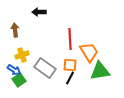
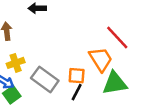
red line: (70, 39) -> (117, 38), moved, turned -40

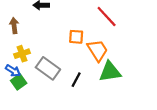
red line: (117, 38) -> (107, 17), moved
orange square: (77, 76) -> (76, 37), moved

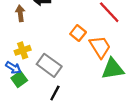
brown arrow: (14, 26) -> (20, 13), moved
orange square: (76, 37) -> (78, 33), turned 35
black line: (76, 80) -> (55, 93), moved

